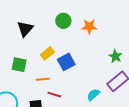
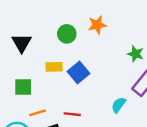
green circle: (63, 21) -> (67, 34), moved
yellow rectangle: (47, 53) -> (54, 67), turned 48
orange line: (43, 79) -> (37, 113), moved

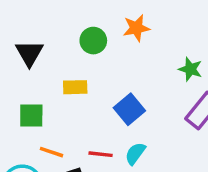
blue square: (78, 72) -> (129, 109), moved
cyan semicircle: (119, 105) -> (135, 153), moved
orange line: (37, 113) -> (51, 152), turned 35

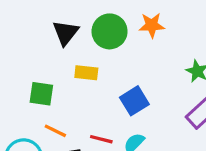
green circle: (93, 41) -> (110, 31), size x1.4
black triangle: (29, 53) -> (66, 33), moved

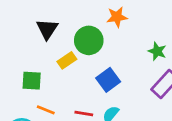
green circle: (110, 31) -> (89, 40), moved
yellow rectangle: (86, 73) -> (67, 60), turned -36

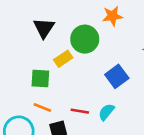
blue square: (108, 80) -> (117, 76), moved
green square: (32, 81) -> (40, 79), moved

